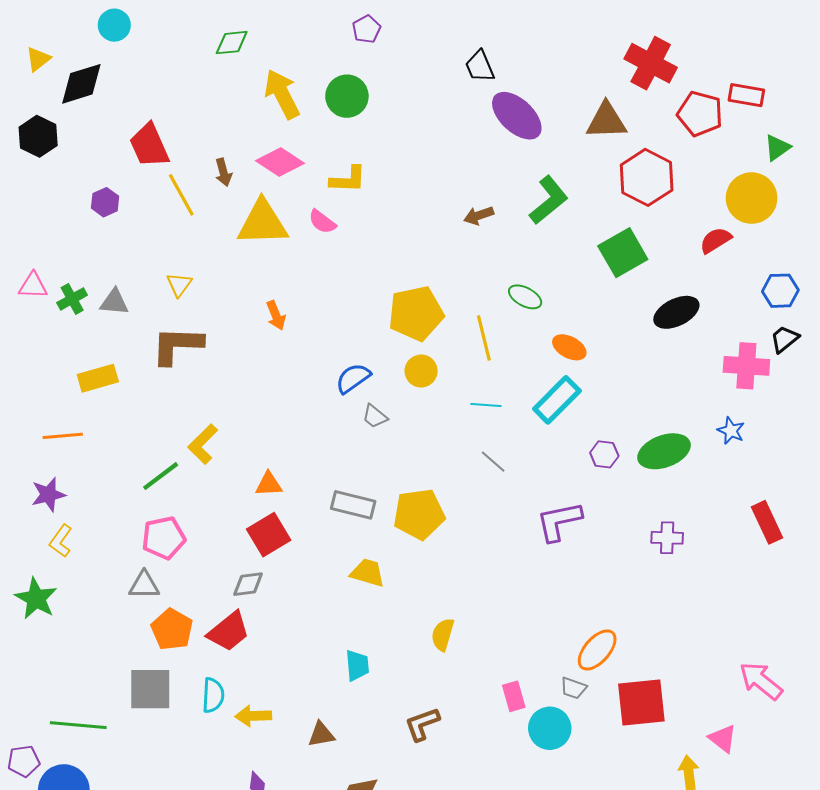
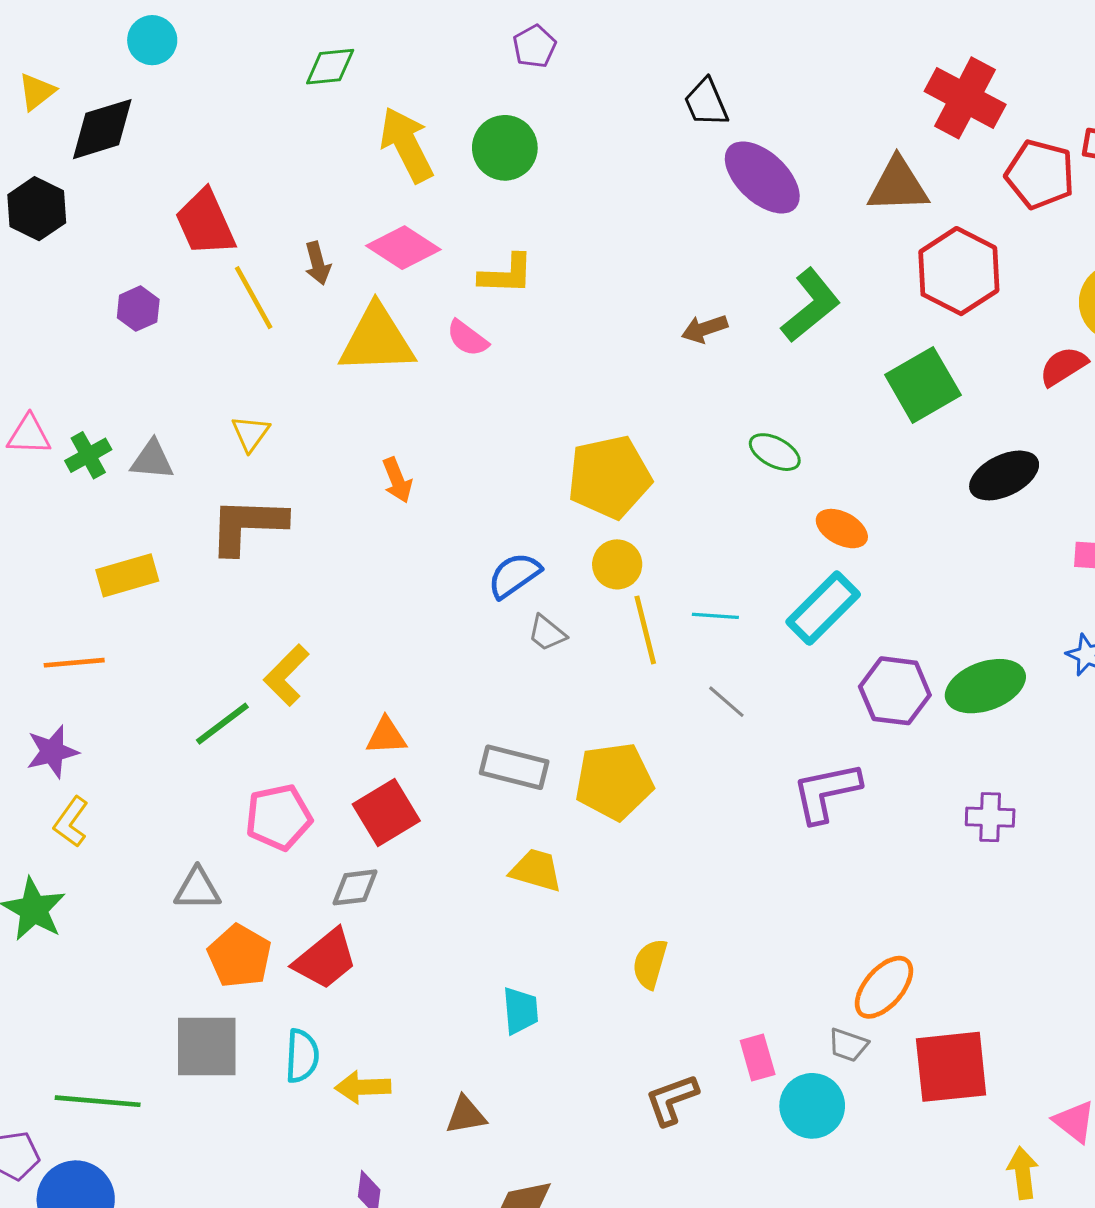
yellow line: (484, 338) -> (645, 630), moved
purple hexagon: (604, 454) -> (895, 691), size x1.6
pink pentagon: (164, 538) -> (279, 817), moved
brown L-shape: (422, 724) -> (672, 1100), moved

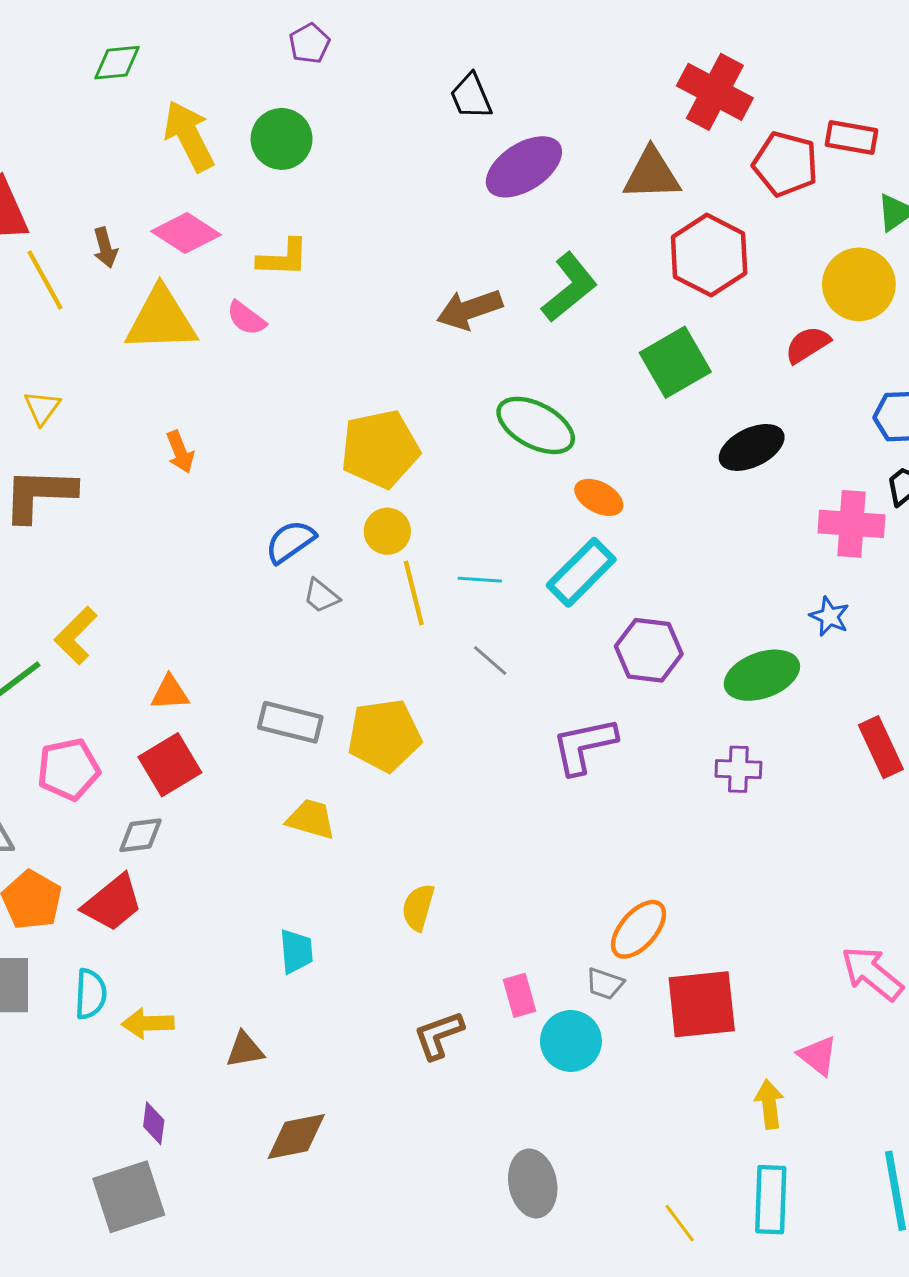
purple ellipse: (762, 177) -> (524, 167), turned -76
brown arrow: (705, 329) -> (470, 309), size x1.5
green ellipse: (775, 452) -> (536, 425), size x1.6
green ellipse: (985, 686) -> (762, 675), moved

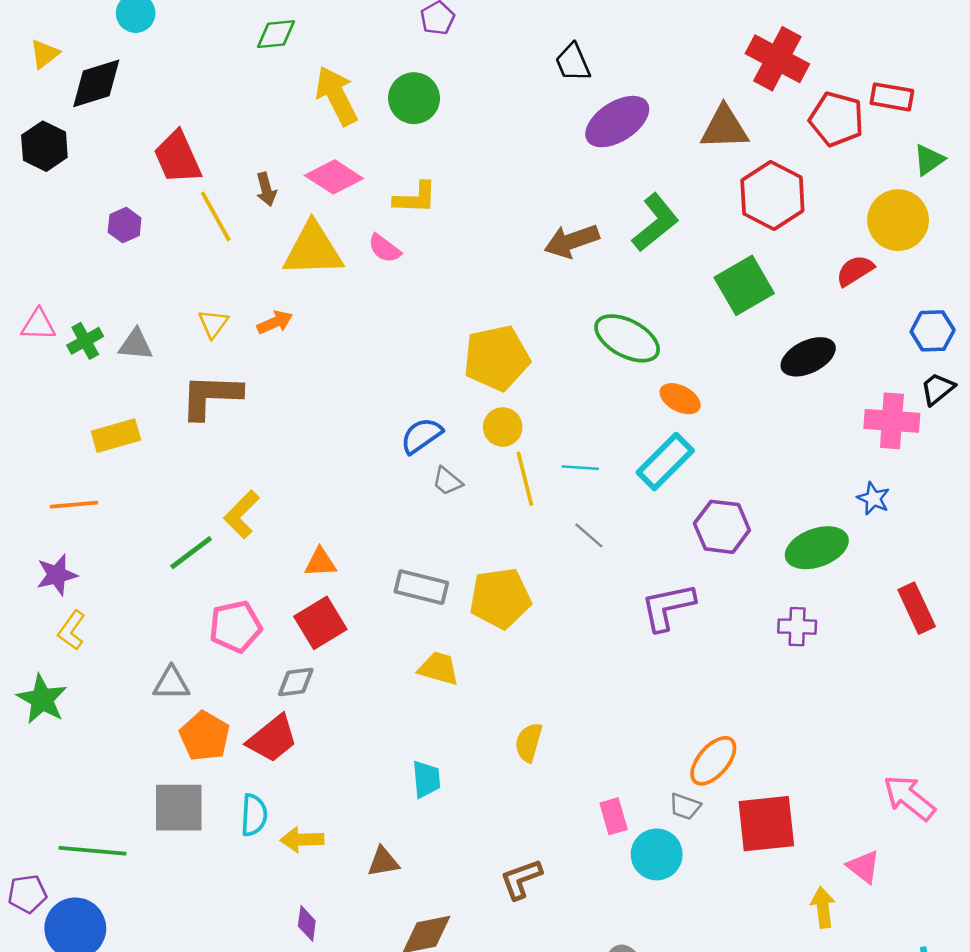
orange arrow: (180, 452) -> (275, 322), moved, turned -92
brown L-shape: (439, 1035) -> (521, 879), moved

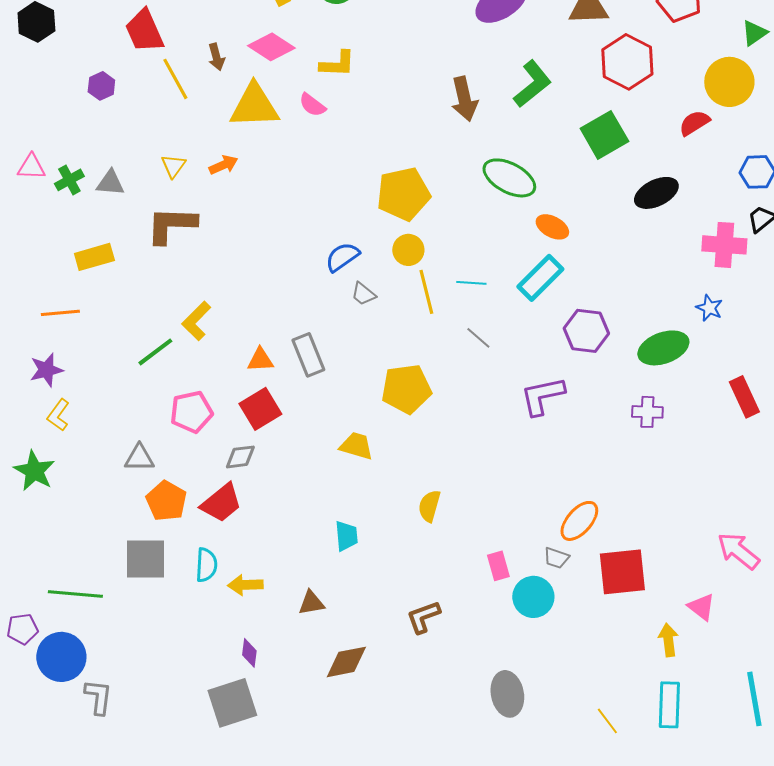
brown arrow: (572, 241) -> (464, 99), turned -84
gray rectangle: (421, 587) -> (308, 355), moved, turned 54

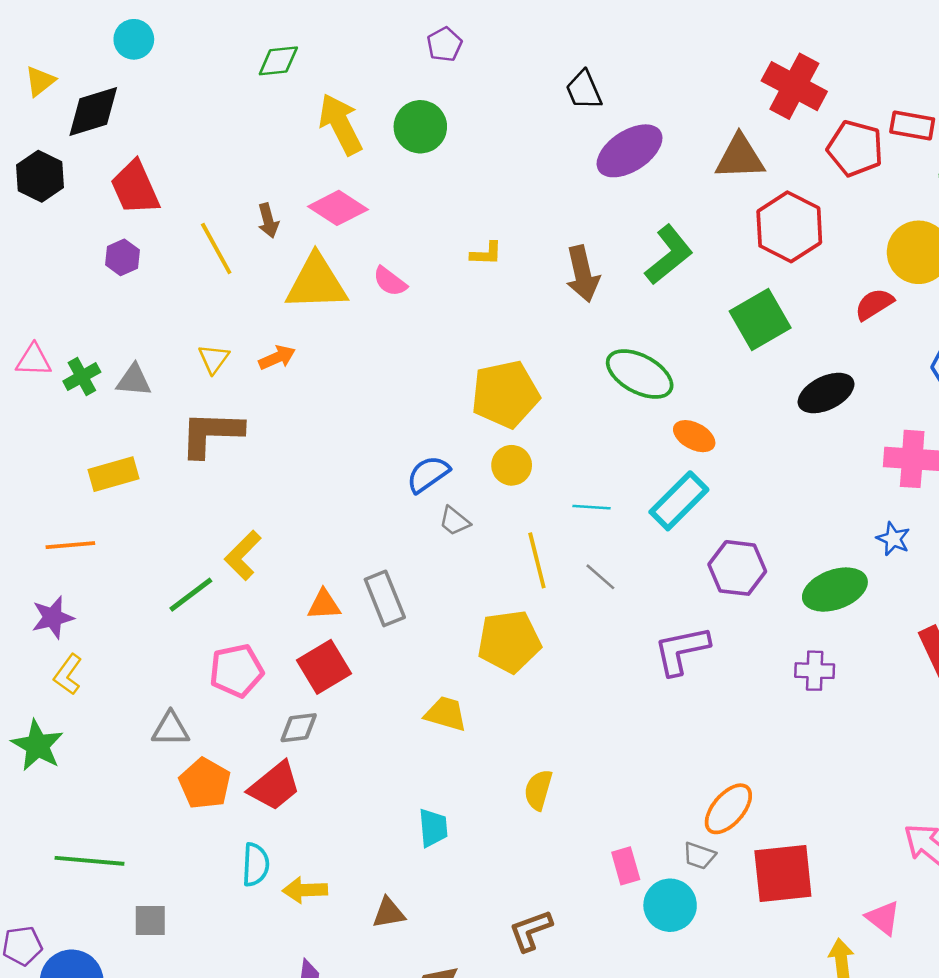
red trapezoid: (144, 31) -> (135, 188), moved
yellow L-shape: (337, 64) -> (486, 254), moved, size x0.7
yellow line: (426, 292) -> (537, 560), moved
gray square: (145, 559) -> (150, 920), moved, size x0.6
green line: (75, 594) -> (89, 861), moved

